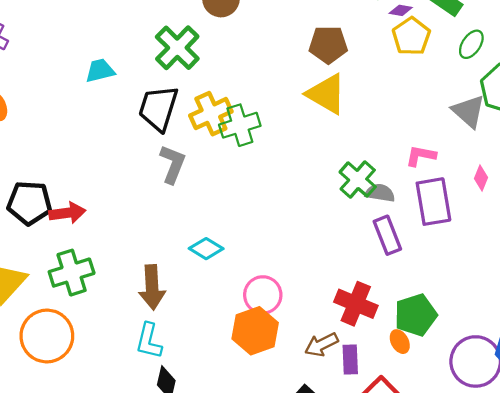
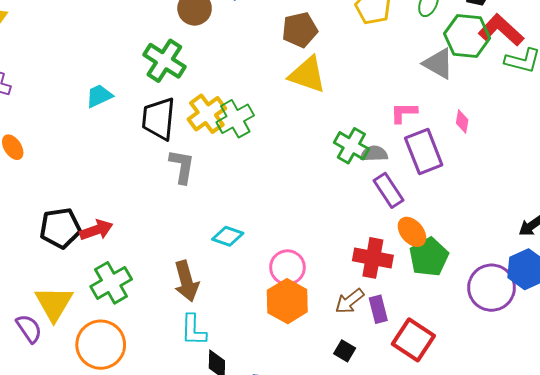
orange ellipse: (400, 342) -> (412, 232), moved, size x1.4

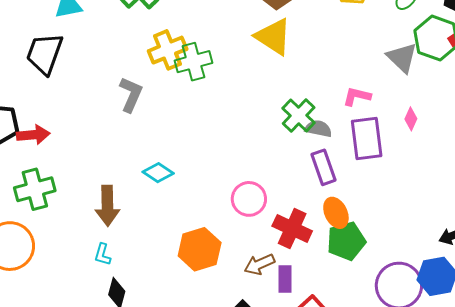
black trapezoid: (159, 119) -> (45, 54), moved
pink circle: (287, 267) -> (249, 199), moved
cyan L-shape: (194, 330) -> (103, 254), size x0.7

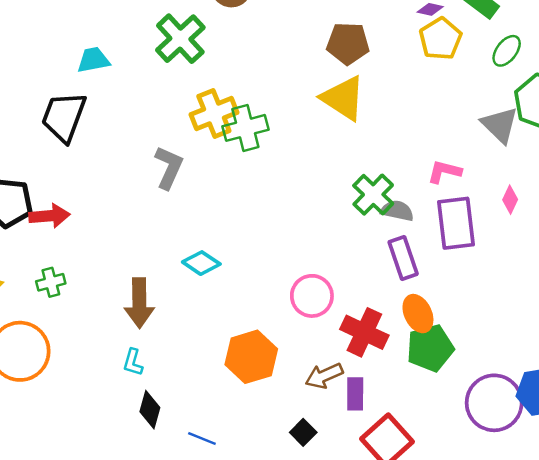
green cross: (35, 189) -> (51, 282), size x0.6

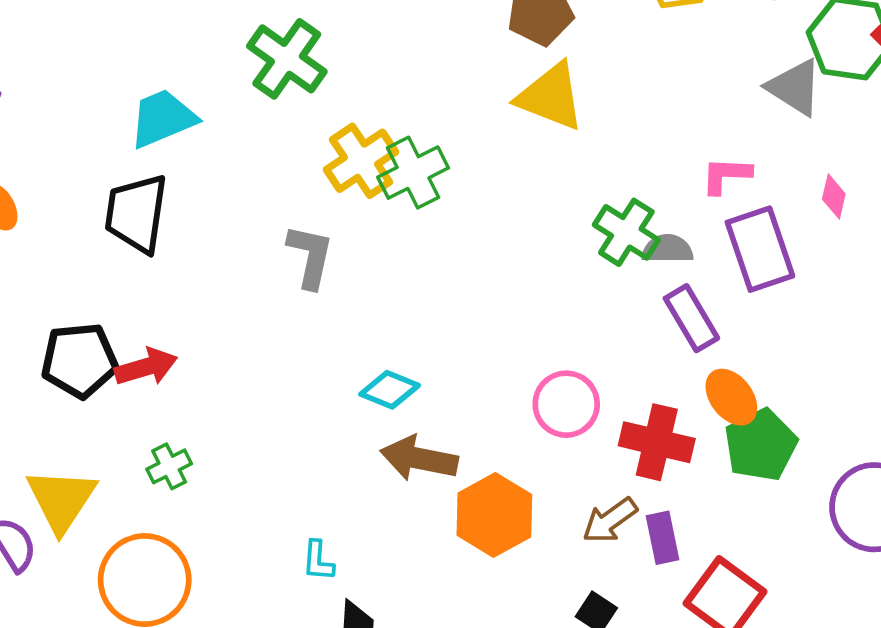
cyan trapezoid: (93, 60) -> (163, 118), size x1.4
brown arrow: (139, 303) -> (419, 458), moved, turned 114

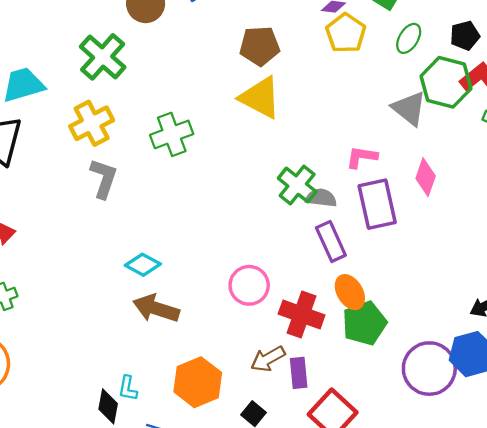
yellow cross: (361, 161) -> (92, 123), moved
pink diamond: (834, 197) -> (426, 177), size x1.4
orange hexagon: (494, 515) -> (198, 382), moved
cyan L-shape: (318, 561) -> (128, 388), moved

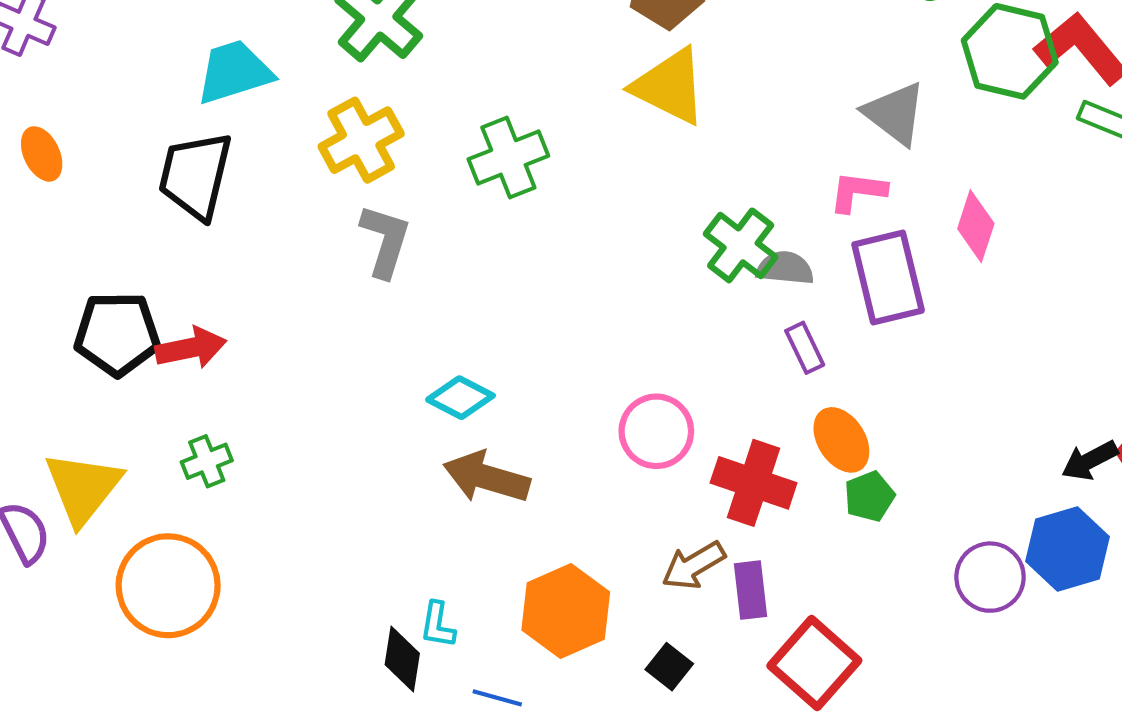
gray triangle: (409, 108) -> (895, 113), moved
purple rectangle: (331, 241) -> (805, 348), size x0.7
green pentagon: (364, 323) -> (869, 496), size x0.6
purple circle: (429, 369) -> (990, 577), size x0.7

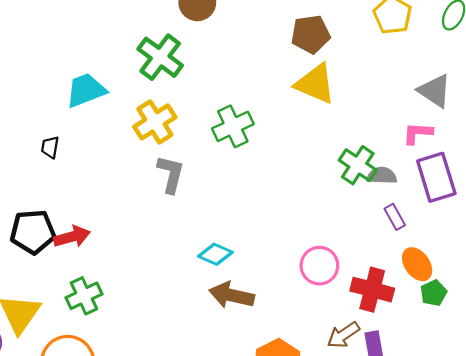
black trapezoid: (195, 175) -> (50, 147), moved, size x0.5
green cross: (207, 461) -> (84, 296), size x1.4

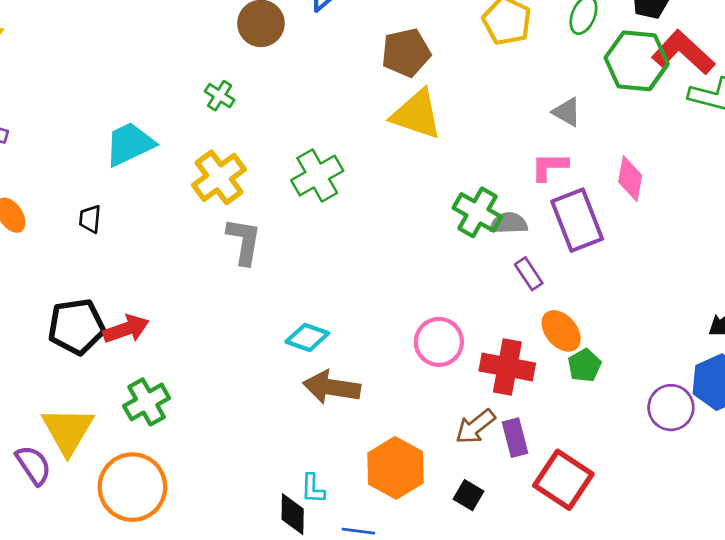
green cross: (160, 57) -> (220, 96), size x0.5
gray triangle: (435, 91) -> (567, 112), size x0.7

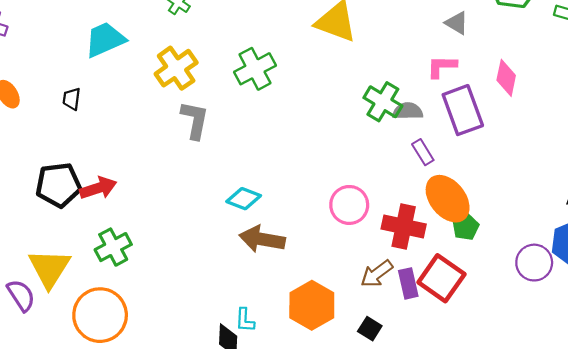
orange ellipse: (561, 331) -> (448, 199), size x1.4
red square: (563, 480) -> (441, 278), moved

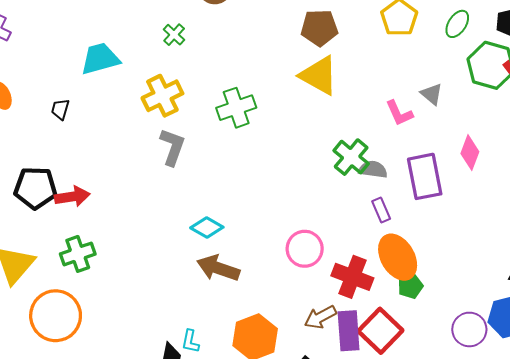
pink L-shape: (442, 66) -> (399, 113), moved, turned -124
purple rectangle: (408, 283) -> (349, 331), size x1.4

